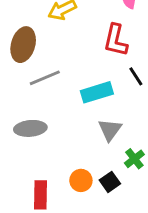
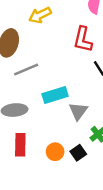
cyan rectangle: (97, 92) -> (55, 95), moved
red rectangle: (40, 195) -> (20, 145), moved

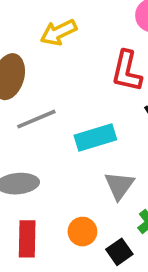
cyan rectangle: (55, 95) -> (95, 137), moved
orange circle: (55, 152) -> (82, 232), moved

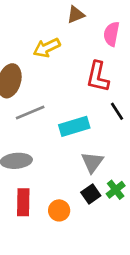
orange circle: (82, 232) -> (59, 210), moved
black square: (119, 252) -> (91, 194), moved

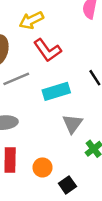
red L-shape: (98, 77) -> (47, 50), moved, turned -48
black square: (91, 194) -> (67, 185), moved

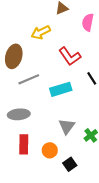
red L-shape: (47, 50) -> (70, 56), moved
gray triangle: (72, 124) -> (67, 126), moved

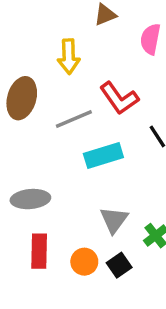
yellow arrow: (41, 32) -> (69, 56), turned -66
gray line: (29, 79) -> (74, 119), moved
black square: (70, 164) -> (119, 265), moved

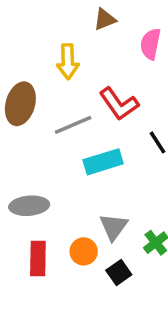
orange circle: (84, 262) -> (84, 251), moved

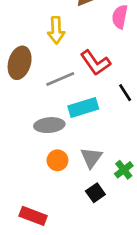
gray ellipse: (29, 206) -> (49, 125), moved
orange circle: (84, 251) -> (57, 160), moved
red rectangle: (38, 258) -> (33, 216), moved, turned -70

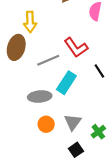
yellow arrow: (56, 30) -> (30, 22), moved
cyan rectangle: (83, 107) -> (66, 83), turned -40

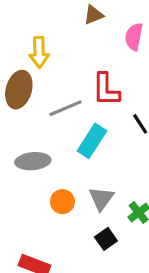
red L-shape: (76, 47) -> (106, 90), turned 35
gray ellipse: (40, 97) -> (33, 161), moved

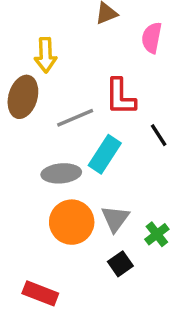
gray ellipse: (33, 161) -> (61, 173), moved
orange circle: (62, 202) -> (72, 222), size x1.6

